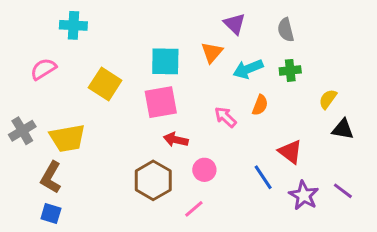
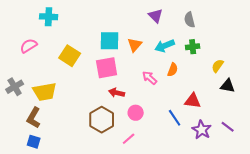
orange triangle: (212, 52) -> (135, 45), moved
red triangle: (290, 152) -> (193, 101), turned -30

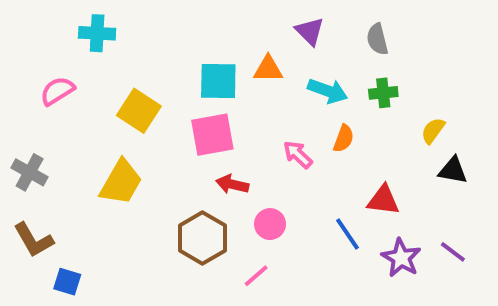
orange triangle: (135, 45) -> (268, 69), moved, turned 49
cyan arrow: (165, 46) -> (328, 91), turned -138
gray cross: (15, 87) -> (30, 172), turned -30
yellow trapezoid: (45, 92) -> (121, 182), moved, turned -50
brown L-shape: (34, 118) -> (33, 240), moved, turned -60

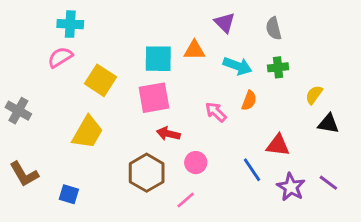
pink semicircle: (57, 91) -> (60, 57), moved
gray cross: (30, 172) -> (18, 111), moved
blue square: (67, 282) -> (69, 194), moved

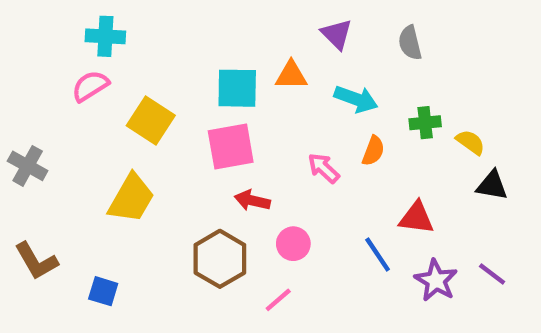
green cross: (278, 67) -> (425, 123), moved
yellow semicircle: (314, 95) -> (470, 142), turned 90

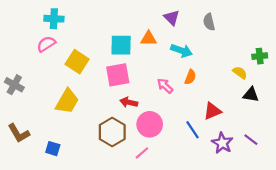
green cross: (425, 123) -> (260, 56), moved
red triangle: (416, 218) -> (212, 111), turned -30
pink circle: (293, 244) -> (150, 124), size x1.5

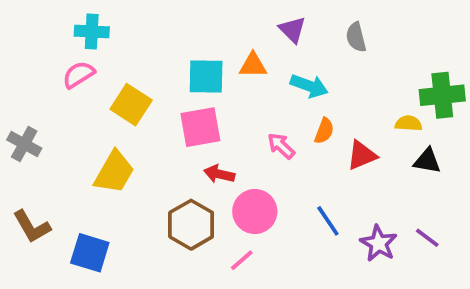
green cross: (260, 56) -> (442, 95), size x1.6
yellow semicircle: (240, 73) -> (409, 123), turned -32
red triangle: (212, 111) -> (362, 155), moved
blue square: (53, 149) -> (90, 253), size x1.5

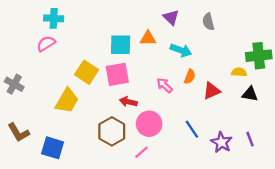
yellow square: (131, 105) -> (87, 72), moved
purple line: (427, 238) -> (250, 139), turned 32

